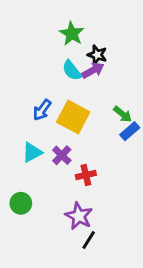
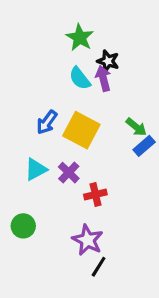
purple arrow: (93, 70) -> (103, 78), turned -75

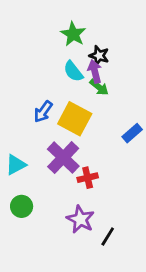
green arrow: (136, 127) -> (99, 87), moved
cyan triangle: (36, 169) -> (16, 165), moved
purple cross: (69, 173) -> (63, 158), size x1.6
black line: (99, 267) -> (108, 237), moved

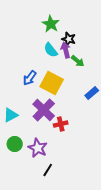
green arrow: (99, 87) -> (78, 61), moved
purple star: (80, 219) -> (38, 148), moved
black line: (108, 237) -> (48, 170), moved

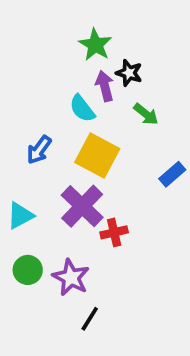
cyan semicircle: (51, 50) -> (82, 109), moved
purple arrow: (66, 50) -> (105, 86), moved
blue arrow: (30, 78) -> (39, 150), moved

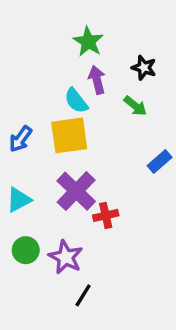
black star: (129, 73) -> (144, 68), moved
blue arrow: (39, 150) -> (20, 139), moved
yellow square: (97, 155) -> (69, 135), moved, turned -36

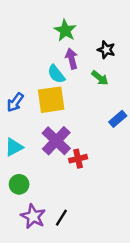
purple star: (66, 257) -> (33, 216), moved

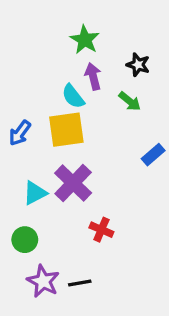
cyan triangle: (14, 147) -> (35, 193), moved
red cross: (78, 159) -> (101, 230), moved, turned 36
black line: (61, 218) -> (80, 283), turned 48

